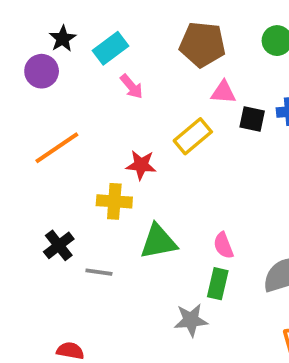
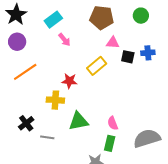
black star: (63, 39) -> (16, 15), moved, size x1.5
purple circle: (42, 71) -> (17, 42), moved

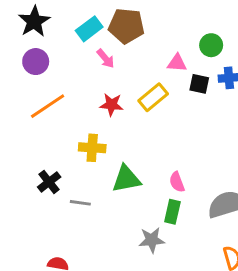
green circle: (141, 16) -> (211, 45), moved
brown pentagon: (102, 18) -> (126, 26), moved
red star: (69, 81) -> (112, 105), moved

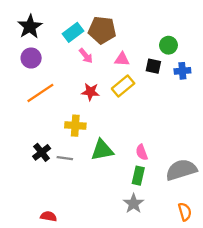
pink triangle: (177, 63) -> (122, 59), moved
black square: (199, 84) -> (153, 66), moved
gray line: (80, 203) -> (65, 158), moved
gray star: (152, 240) -> (134, 204), moved, turned -30

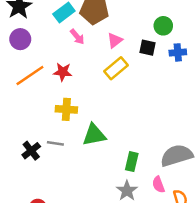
pink triangle: (122, 59) -> (115, 40), turned -42
red star: (90, 92) -> (63, 72), moved
black cross: (42, 152) -> (31, 151), moved
pink semicircle: (142, 152) -> (158, 185), moved

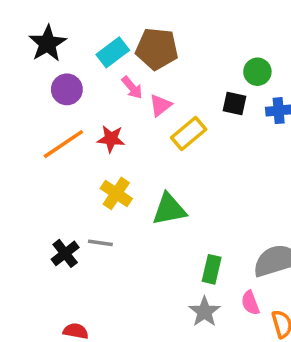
purple circle: (20, 39) -> (67, 89), moved
pink triangle: (115, 40) -> (160, 105), moved
yellow cross: (66, 109) -> (116, 193), turned 30
green triangle: (94, 135) -> (169, 209), moved

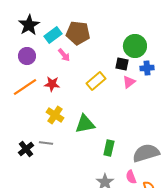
black star: (47, 43) -> (29, 25), moved
green circle: (257, 72) -> (135, 46), size x1.5
pink triangle: (160, 105) -> (129, 82), moved
green rectangle: (212, 269) -> (109, 148), moved

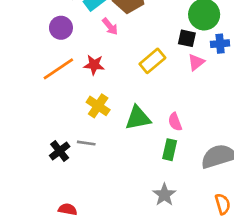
pink semicircle: (131, 177) -> (175, 122), moved

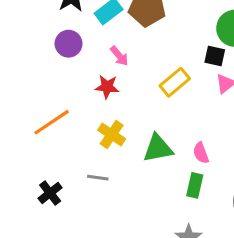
pink arrow: (110, 26) -> (119, 56), moved
orange line: (58, 69) -> (52, 122), moved
black cross: (60, 151) -> (50, 193), moved

